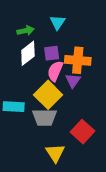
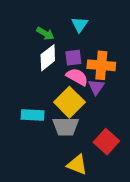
green arrow: (26, 31) -> (45, 33), turned 42
pink semicircle: (55, 71) -> (77, 77), turned 96
yellow triangle: (55, 153) -> (77, 165), turned -36

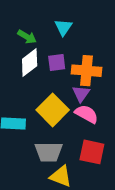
pink semicircle: (77, 77) -> (87, 114), moved
gray trapezoid: (66, 126) -> (49, 152), moved
red square: (106, 142) -> (92, 152), turned -30

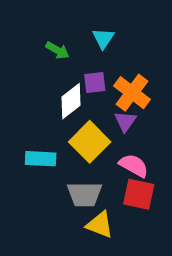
white diamond: (30, 63) -> (71, 101), moved
orange cross: (87, 71) -> (132, 93), turned 32
pink semicircle: (87, 114) -> (134, 165), moved

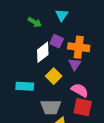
purple square: (95, 82) -> (57, 41), turned 32
orange cross: (132, 93) -> (79, 47), turned -30
yellow square: (90, 142) -> (54, 76), size x0.7

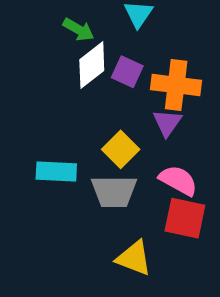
white diamond: (43, 52) -> (92, 65), moved
gray trapezoid: (51, 107) -> (114, 192), moved

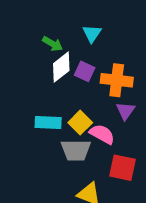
purple triangle: (167, 123) -> (125, 111), moved
cyan rectangle: (56, 172) -> (48, 123), moved
pink semicircle: (178, 180) -> (102, 134), moved

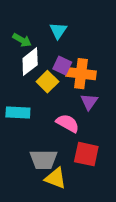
purple square: (85, 71) -> (62, 66), moved
yellow square: (80, 123) -> (47, 82), moved
gray trapezoid: (76, 150) -> (43, 159), moved

